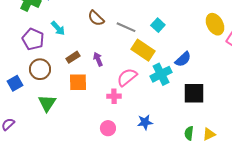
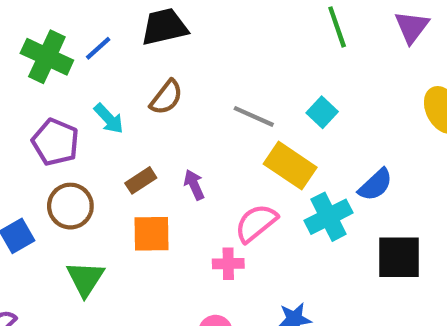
brown semicircle: (96, 18) -> (166, 97), moved, turned -96

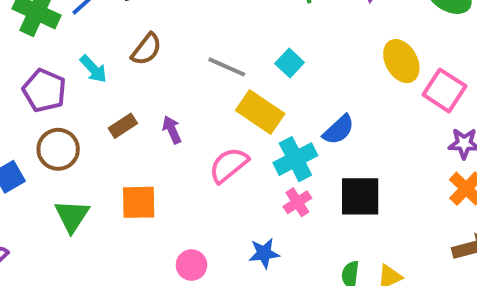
orange square: (151, 234) -> (139, 202), moved
pink cross: (228, 264) -> (297, 202), moved, turned -32

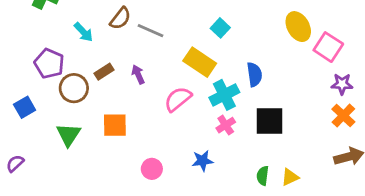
gray line: (227, 67) -> (150, 31), moved
purple pentagon: (44, 90) -> (49, 64), moved
blue semicircle: (339, 130) -> (254, 74), turned -55
brown circle: (58, 149) -> (74, 88), moved

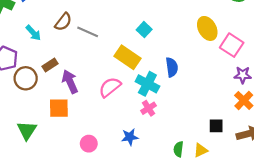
purple arrow: (138, 74) -> (70, 82), moved, size x1.5
cyan cross: (224, 95) -> (147, 84), turned -35
black square: (270, 121) -> (216, 126), moved, size x0.6
green triangle: (68, 135) -> (27, 130), moved

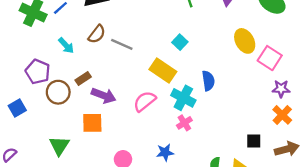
purple arrow: (70, 82) -> (104, 96), turned 135

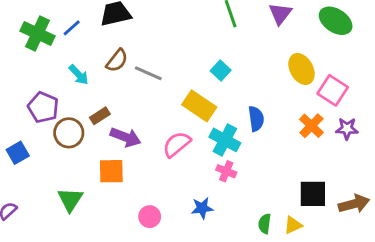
orange cross: (282, 115) -> (311, 126), moved
pink cross: (184, 123) -> (226, 171), turned -35
black square: (254, 141) -> (313, 194), size x1.5

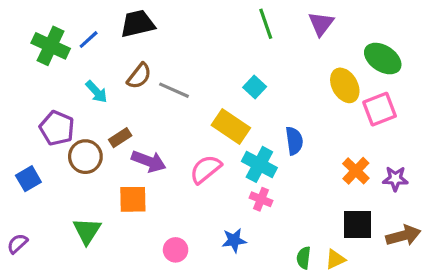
green ellipse: (336, 21) -> (383, 59), moved
pink square: (333, 90) -> (380, 109), turned 36
orange cross: (311, 126) -> (356, 171), moved
purple star: (347, 129) -> (395, 179), moved

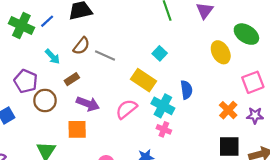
pink square: (380, 109) -> (253, 82), moved
brown rectangle: (120, 138) -> (72, 79), moved

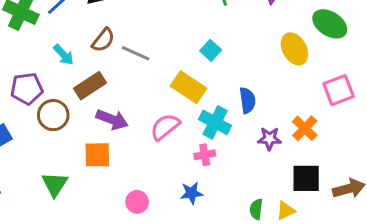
brown rectangle: (72, 79) -> (90, 86), size x1.5
purple pentagon: (26, 81) -> (27, 89), turned -30
purple star: (255, 115) -> (269, 139), moved
pink cross: (164, 129) -> (205, 155), moved, turned -32

